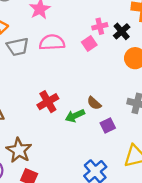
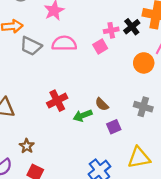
black cross: (122, 31) -> (132, 27), moved
gray trapezoid: (18, 47) -> (31, 46), turned 35
brown star: (19, 150) -> (27, 146), size x0.6

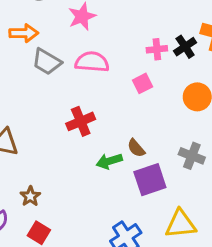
pink square: (100, 46) -> (142, 83), moved
red cross: (57, 101) -> (81, 121), moved
purple square: (114, 127) -> (150, 180), size x1.6

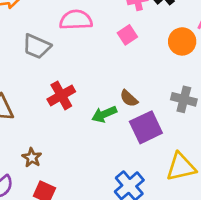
gray trapezoid: (47, 62) -> (37, 46), moved
red cross: (81, 121) -> (61, 95), moved

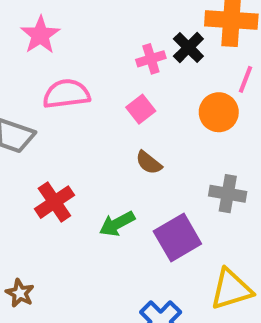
brown semicircle: (129, 98) -> (149, 163), moved

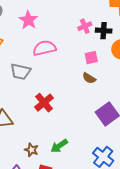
black cross: (188, 48) -> (104, 31), moved, turned -35
pink square: (141, 109) -> (91, 58), moved, turned 32
green arrow: (117, 224) -> (59, 146), moved

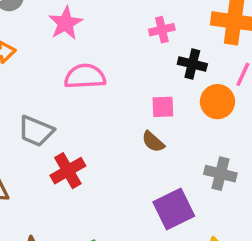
pink cross: (85, 26) -> (162, 30), moved
gray trapezoid: (20, 72) -> (36, 131), moved

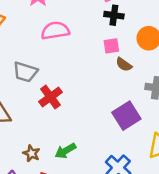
black cross: (192, 64) -> (114, 15), moved
brown semicircle: (153, 142) -> (124, 65), moved

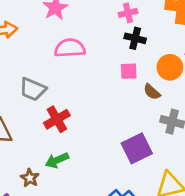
brown semicircle: (124, 65) -> (152, 92), moved
green arrow: (65, 151) -> (57, 160), moved

